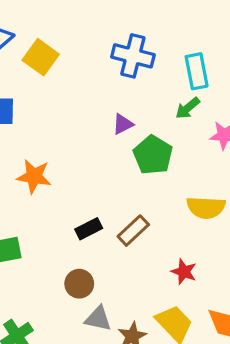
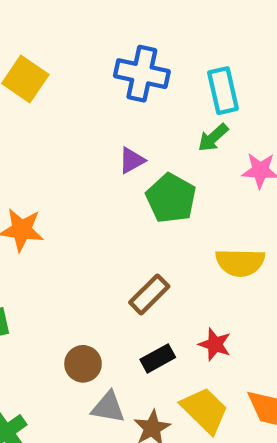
black rectangle: (89, 229) -> (158, 358), moved

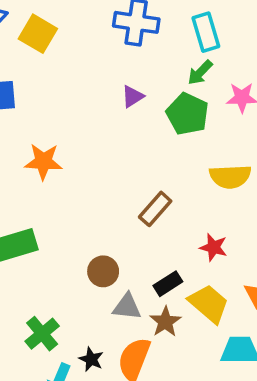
green pentagon: (171, 198) -> (187, 114), moved
black rectangle: (158, 358) -> (168, 284), moved

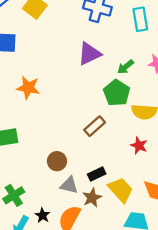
green arrow: (200, 72) -> (126, 67), moved
purple triangle: (133, 96) -> (89, 54), size x1.6
green pentagon: (187, 114) -> (117, 93), moved
red star: (214, 247) -> (139, 145), moved

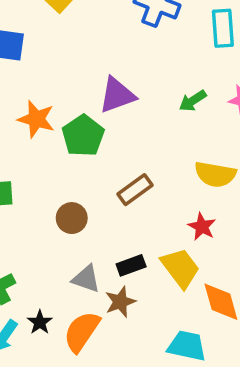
purple triangle: (89, 54) -> (117, 95), moved
green pentagon: (117, 93) -> (83, 136), moved
brown circle: (57, 161) -> (72, 218), moved
yellow trapezoid: (121, 190) -> (180, 268), moved

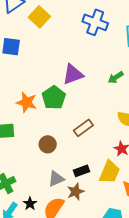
orange star: (36, 119) -> (27, 102), moved
yellow trapezoid: (180, 268) -> (109, 172), turned 60
gray triangle: (86, 279) -> (56, 179), turned -42

